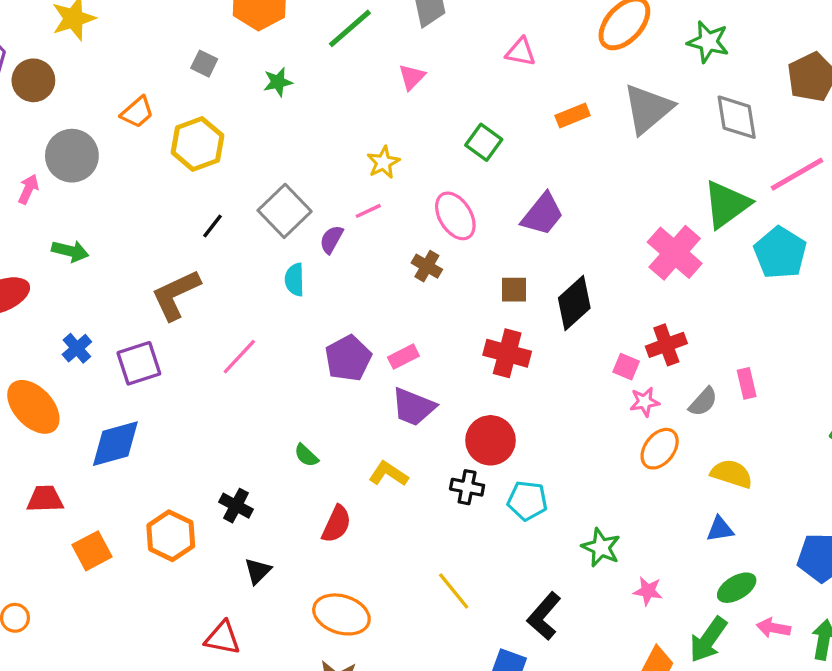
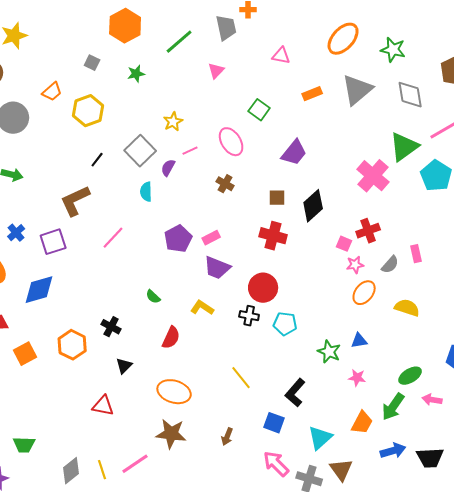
yellow star: (383, 162) -> (173, 122), moved
pink ellipse: (455, 216) -> (231, 142), moved
blue triangle: (720, 529) -> (359, 341), moved

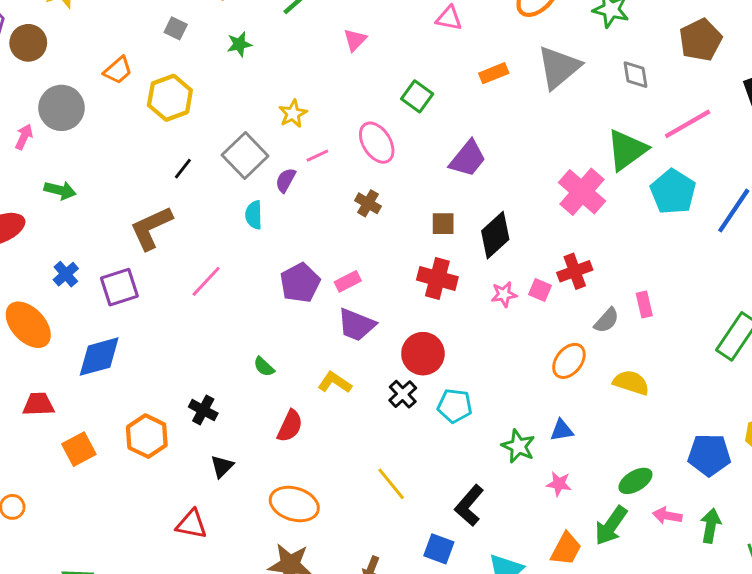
gray diamond: (410, 95) -> (635, 75), size x0.7
pink star: (355, 265) -> (504, 294), moved
black cross: (249, 316) -> (403, 394), turned 36

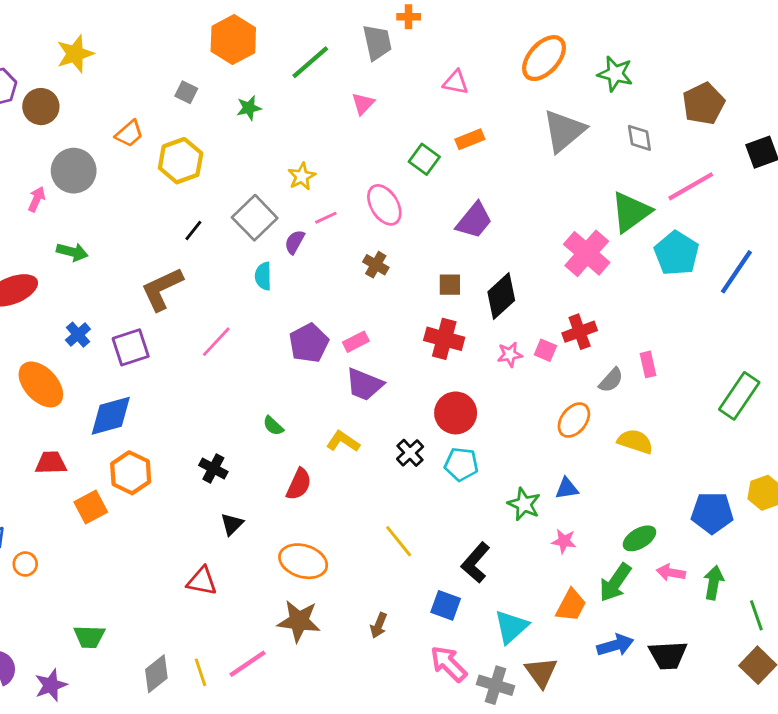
orange rectangle: (494, 73) -> (470, 139), moved
red circle: (423, 354) -> (456, 413), moved
orange hexagon: (147, 436) -> (131, 473), moved

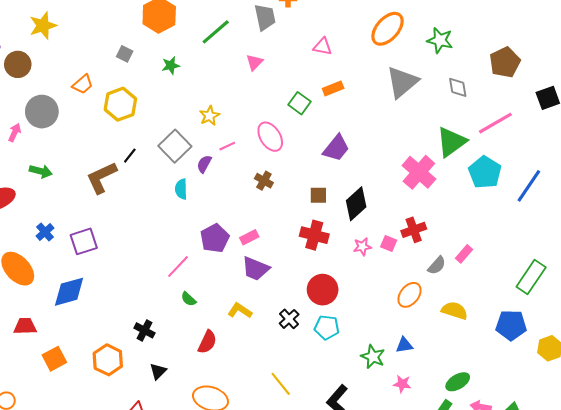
brown L-shape: (162, 289) -> (102, 178), moved
pink line: (216, 342) -> (178, 267), moved
pink rectangle: (648, 364) -> (464, 254), turned 54
orange hexagon: (131, 473) -> (108, 360), moved
blue pentagon: (712, 513) -> (511, 325), moved

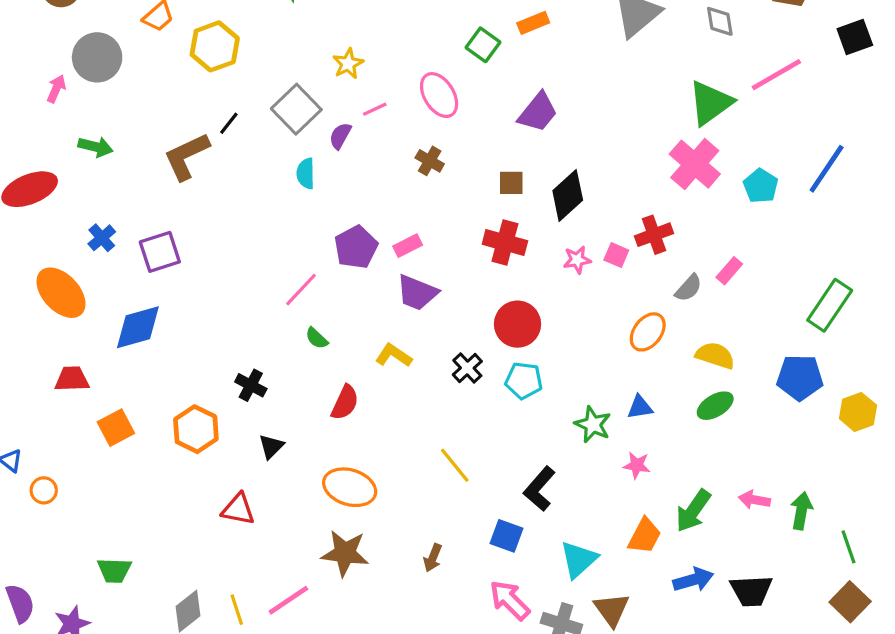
pink cross: (419, 172) -> (695, 164), moved
cyan pentagon: (485, 172) -> (761, 186), moved, size x0.7
green ellipse: (458, 382) -> (715, 406), moved

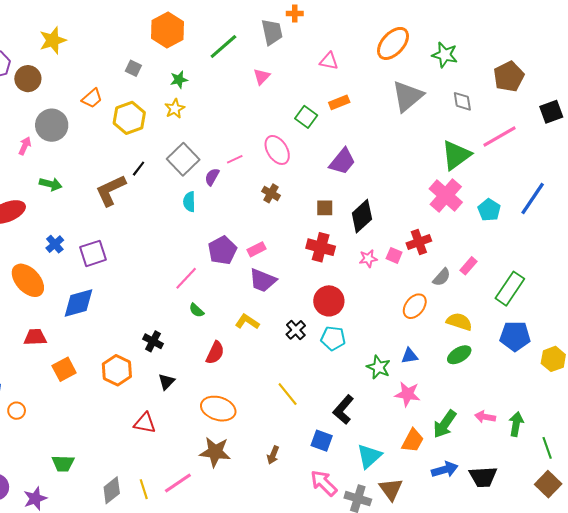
yellow star: (348, 64) -> (175, 109), moved
green rectangle: (830, 305) -> (510, 289), moved
pink star: (637, 465) -> (407, 394), size x1.4

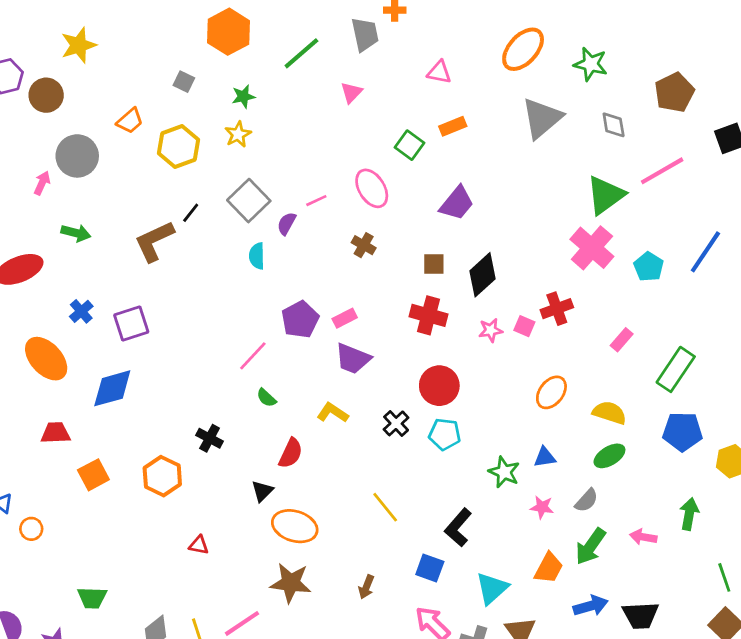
gray semicircle: (442, 277) -> (587, 500), moved
black triangle: (167, 382) -> (262, 491), moved
pink star: (407, 394) -> (542, 507), size x0.7
red triangle: (145, 423) -> (199, 545), size x0.7
green arrow: (516, 424) -> (689, 514), moved

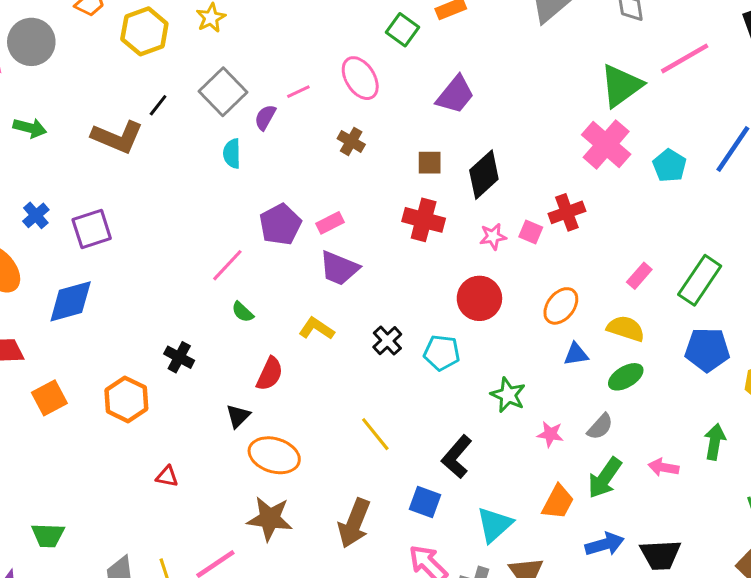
brown L-shape: (154, 241) -> (117, 137), turned -132
pink rectangle: (622, 340) -> (639, 276), moved
red circle: (439, 386) -> (479, 298), moved
blue triangle: (545, 457) -> (576, 354), moved
brown arrow: (366, 587) -> (354, 523), size x1.8

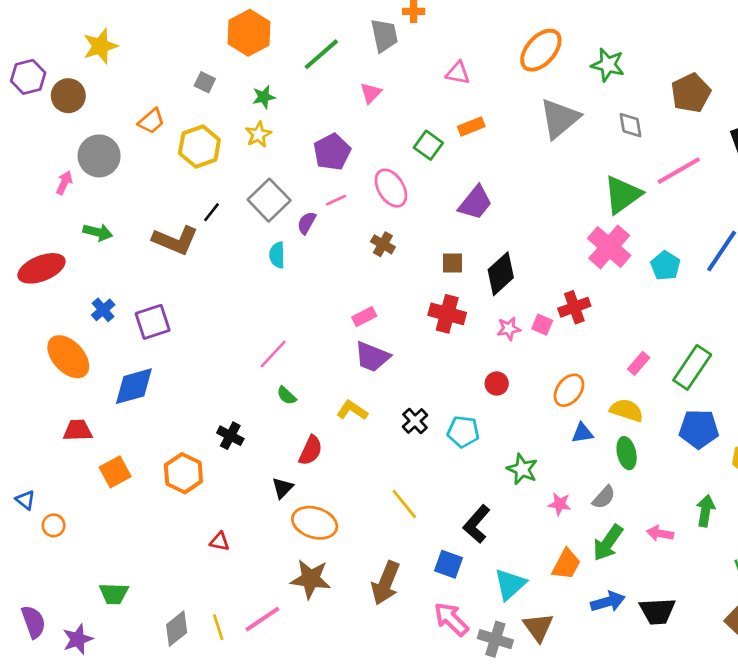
purple pentagon: (280, 224) -> (332, 152), moved
red circle: (479, 298) -> (497, 384), size x0.6
green ellipse: (626, 377) -> (627, 453), turned -72

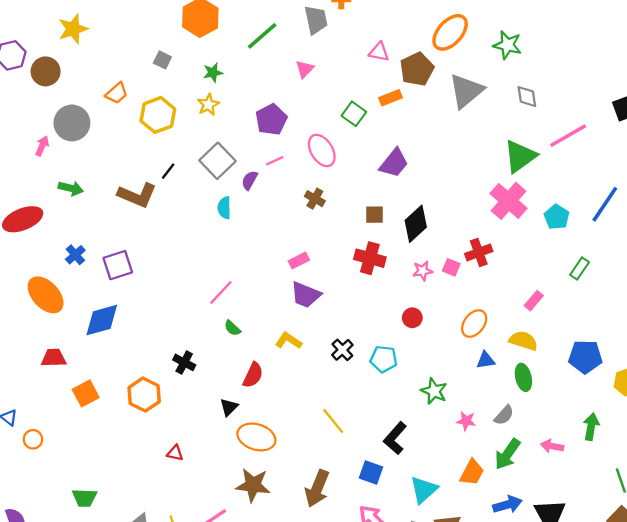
brown pentagon: (691, 93) -> (417, 69), moved
green rectangle: (692, 367) -> (580, 269), moved, size x0.6

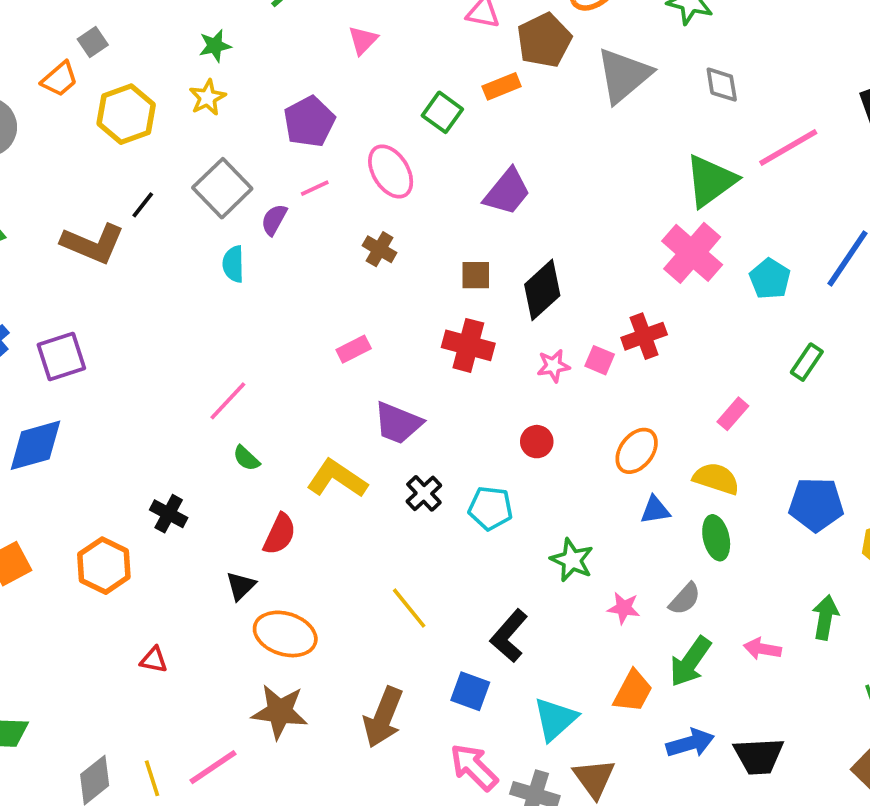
gray square: (162, 60) -> (93, 42), moved, turned 30
purple trapezoid: (306, 295) -> (398, 423), moved
yellow L-shape: (289, 341) -> (337, 479), size x1.4

